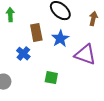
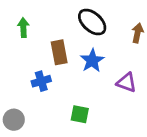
blue cross: (23, 54) -> (41, 81), turned 32
purple triangle: (85, 55) -> (127, 83), size x0.7

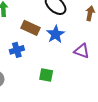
brown rectangle: (59, 52) -> (30, 28), turned -54

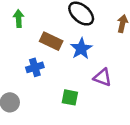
purple triangle: (82, 51) -> (102, 77), moved

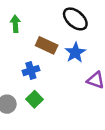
green square: (70, 97) -> (35, 99), moved, turned 35

